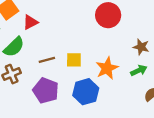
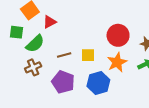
red circle: (108, 15) -> (118, 35), moved

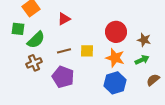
red triangle: (50, 22) -> (64, 19), moved
orange star: (117, 62) -> (115, 58), turned -30
blue hexagon: (98, 83) -> (115, 83), moved

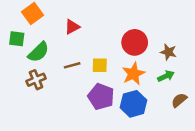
orange star: (115, 58) -> (133, 74), turned 30
purple pentagon: (63, 77) -> (101, 97), moved

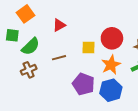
yellow square: (100, 65) -> (89, 47), moved

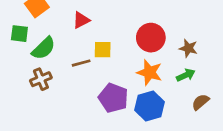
yellow square: (89, 47) -> (103, 50), moved
orange star: (111, 65) -> (150, 72), turned -30

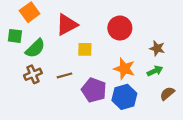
red triangle: (81, 20) -> (67, 25), size x1.5
red circle: (151, 38) -> (120, 28), moved
brown line: (81, 63) -> (65, 75), moved

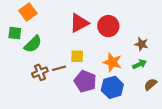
red triangle: (67, 25) -> (79, 23), moved
yellow square: (85, 49) -> (77, 56), moved
brown cross: (33, 74) -> (40, 72), moved

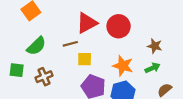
green square: (15, 33) -> (17, 70), moved
brown line: (59, 68) -> (70, 44), moved

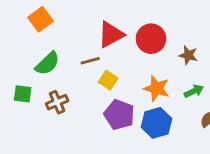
brown star: (155, 46) -> (188, 55), moved
yellow square: (85, 59) -> (108, 80), turned 32

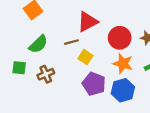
red circle: (151, 39) -> (120, 38), moved

